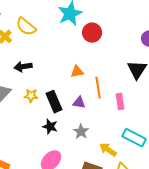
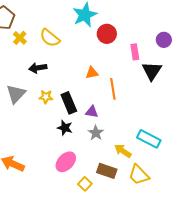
yellow semicircle: (26, 27) -> (50, 38), moved
pink rectangle: (120, 102) -> (135, 52), moved
purple triangle: (79, 103) -> (92, 112), moved

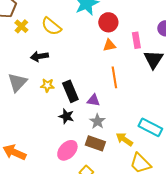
orange triangle: (92, 73) -> (109, 45), moved
brown rectangle: (107, 171) -> (95, 143), moved

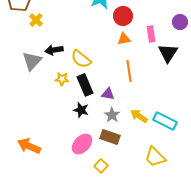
yellow semicircle: (51, 26) -> (81, 59), moved
gray triangle: (17, 82) -> (32, 61), moved
yellow arrow: (124, 139) -> (139, 116), moved

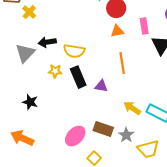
yellow semicircle: (81, 59) -> (74, 51), turned -30
black star: (81, 110) -> (30, 102), moved
gray star: (112, 115) -> (126, 135), moved
yellow trapezoid: (155, 157) -> (148, 149), turned -60

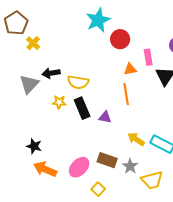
orange triangle: (117, 31) -> (130, 69), moved
black star: (30, 102) -> (34, 146), moved
orange arrow: (22, 138) -> (45, 169), moved

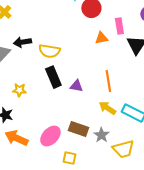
orange line: (126, 94) -> (108, 81), moved
yellow star: (59, 102) -> (19, 90), moved
yellow square: (98, 189) -> (69, 158), turned -32

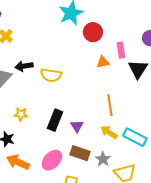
black rectangle: (53, 77) -> (55, 120), moved, turned 45
purple triangle: (76, 86) -> (77, 126), moved, turned 48

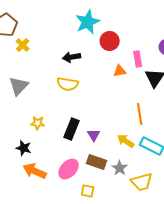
black arrow: (24, 66) -> (72, 57), moved
orange line: (110, 105) -> (140, 114), moved

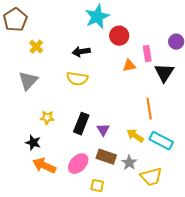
yellow cross: (23, 45) -> (36, 47), moved

